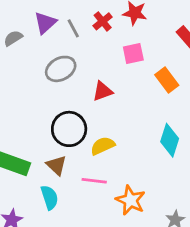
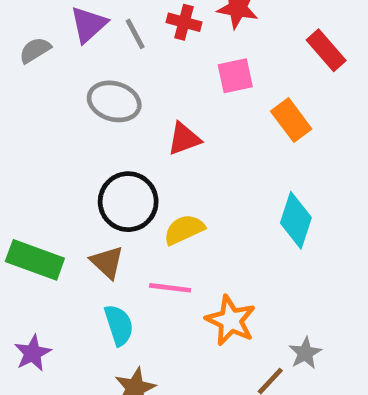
red cross: (103, 21) -> (184, 22), turned -36
gray ellipse: (61, 69) -> (114, 101), turned 44
cyan semicircle: (49, 197) -> (119, 325), moved

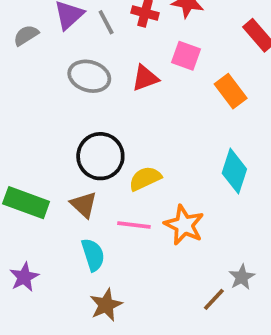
pink square: (235, 76) -> (186, 56), turned 32
red triangle: (184, 139) -> (145, 78), moved
orange star: (231, 320) -> (184, 225), moved

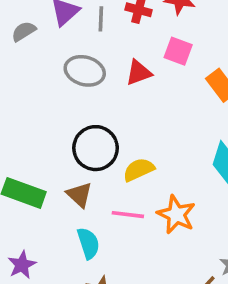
gray line: (106, 22) -> (101, 19), turned 30

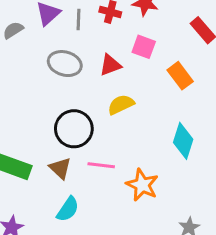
yellow semicircle: (139, 170) -> (121, 104), moved
pink line: (128, 215) -> (101, 165), moved
cyan semicircle: (88, 243) -> (68, 209), turned 52

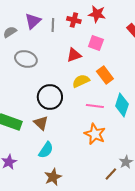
gray ellipse: (65, 64) -> (26, 59), moved
orange rectangle: (180, 76) -> (105, 75), moved
pink line: (101, 165) -> (95, 106), moved

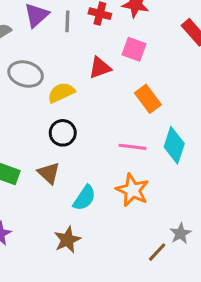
yellow semicircle: (81, 81) -> (61, 93), moved
black circle: (50, 97) -> (63, 133), size x0.7
cyan semicircle: (46, 150) -> (84, 198), moved
brown star: (53, 177) -> (67, 240), moved

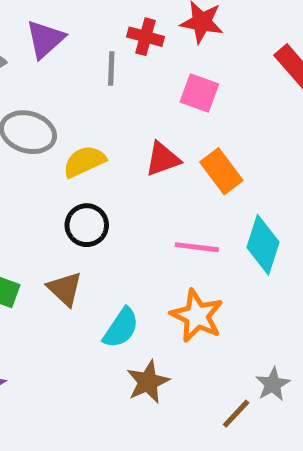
gray line: (67, 21) -> (111, 68), moved
red triangle: (100, 68) -> (163, 159), moved
brown star: (67, 240) -> (148, 382), moved

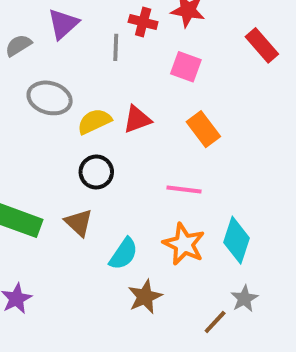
red triangle: (163, 159) -> (137, 119), moved
cyan diamond: (263, 245) -> (237, 240), moved

